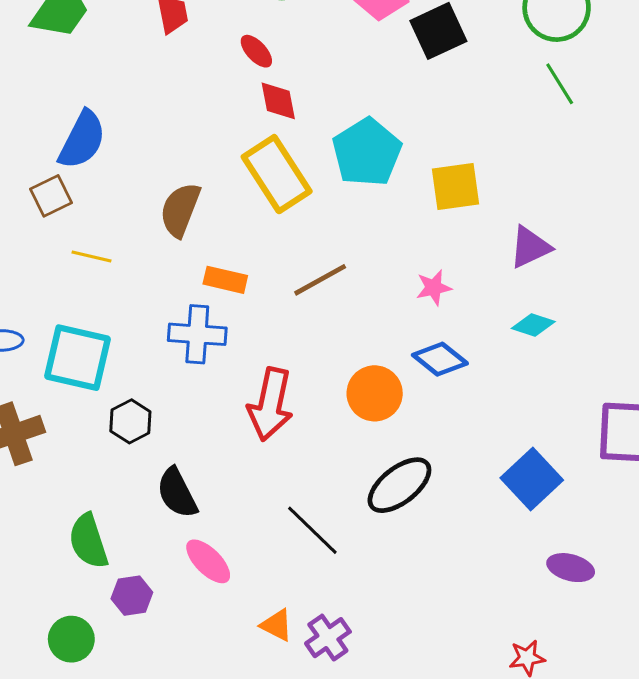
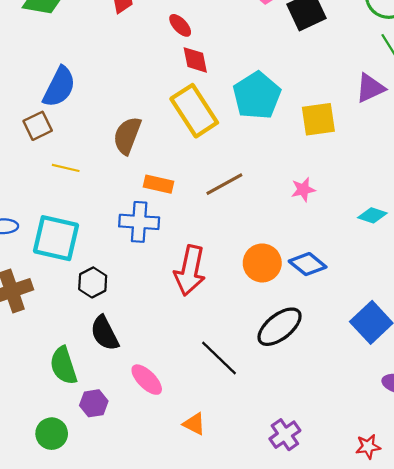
purple triangle: (530, 247) -> (370, 88), moved
blue diamond: (440, 359) -> (308, 264), moved
black semicircle: (177, 493) -> (105, 333), moved
purple cross: (328, 638) -> (285, 435), moved

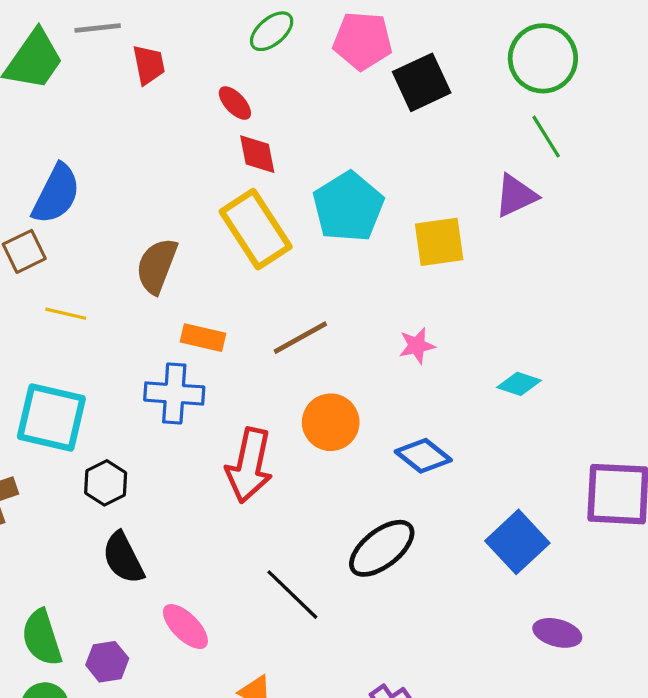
orange circle: (262, 263) -> (331, 422), moved
green semicircle: (64, 366) -> (42, 638), moved

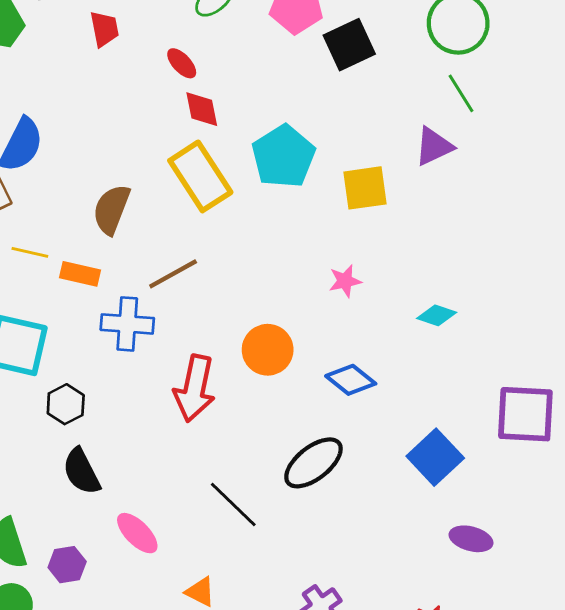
orange rectangle: (203, 338) -> (80, 274), moved
brown line: (300, 338) -> (173, 274), moved

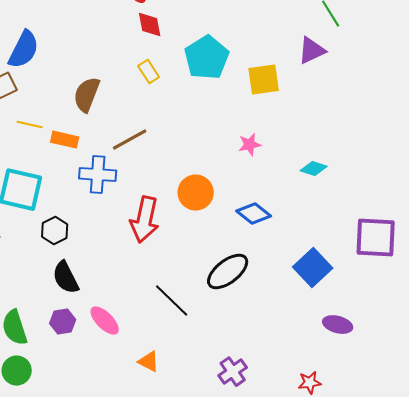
yellow rectangle: (200, 176) -> (149, 72), size x0.5
purple hexagon: (67, 565) -> (63, 322), moved

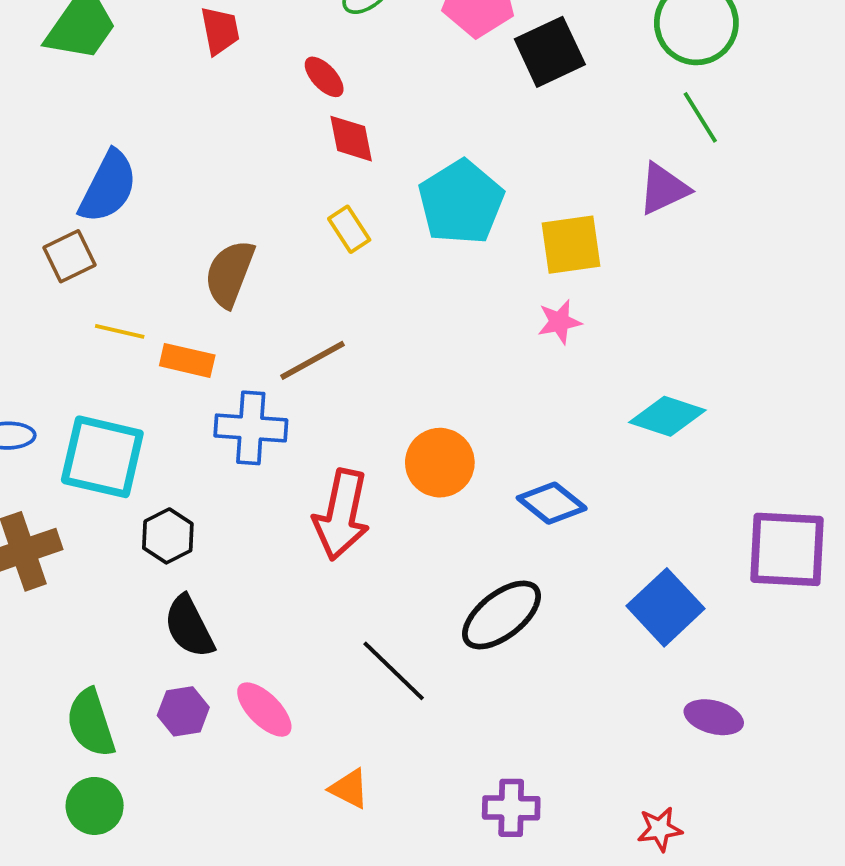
pink star: (250, 145) -> (559, 322), moved
cyan diamond: (314, 169) -> (667, 416), size x1.4
purple cross: (233, 372) -> (511, 808), turned 36

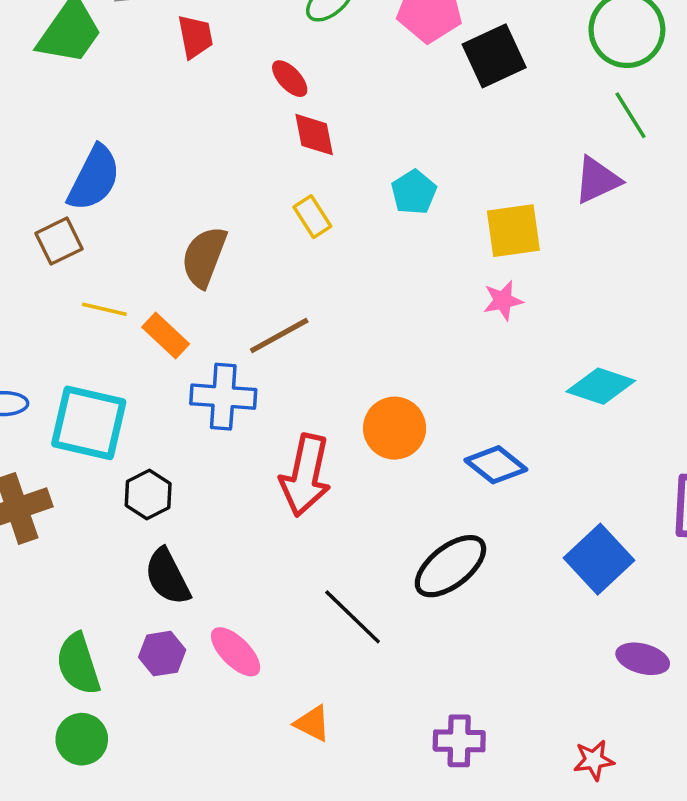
cyan pentagon: (461, 202) -> (414, 192), size x0.6
orange rectangle: (187, 360) -> (166, 335), turned 30

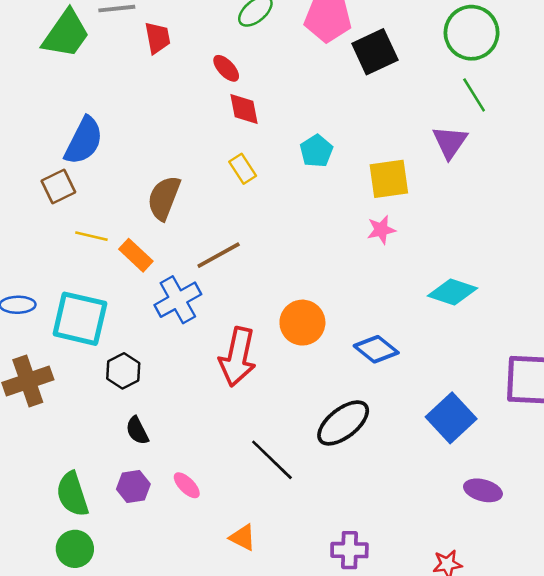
purple triangle: (597, 180) -> (450, 142), turned -30
blue cross: (223, 397) -> (178, 300), turned -33
black semicircle: (167, 577) -> (137, 431), size x0.7
pink ellipse: (236, 652) -> (187, 485), size x0.7

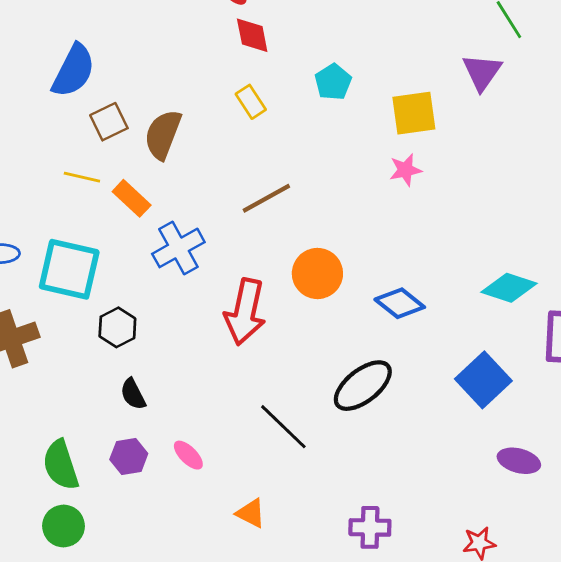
brown square: (58, 187) -> (109, 122), moved
brown line: (219, 255) -> (266, 198), moved
cyan diamond: (452, 292) -> (509, 288), moved

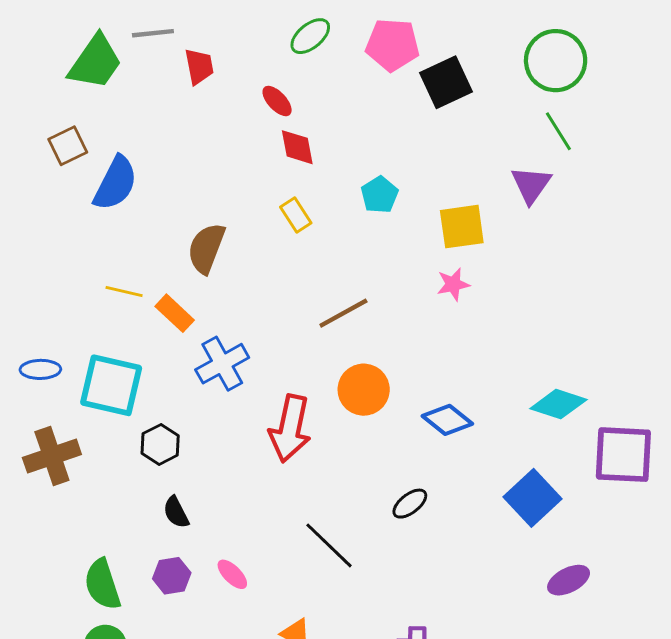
brown square: (109, 122) -> (68, 146), moved
brown line: (266, 198) -> (343, 313), moved
black ellipse: (363, 386) -> (410, 504), size x0.6
purple ellipse: (519, 461) -> (569, 580), turned -42

